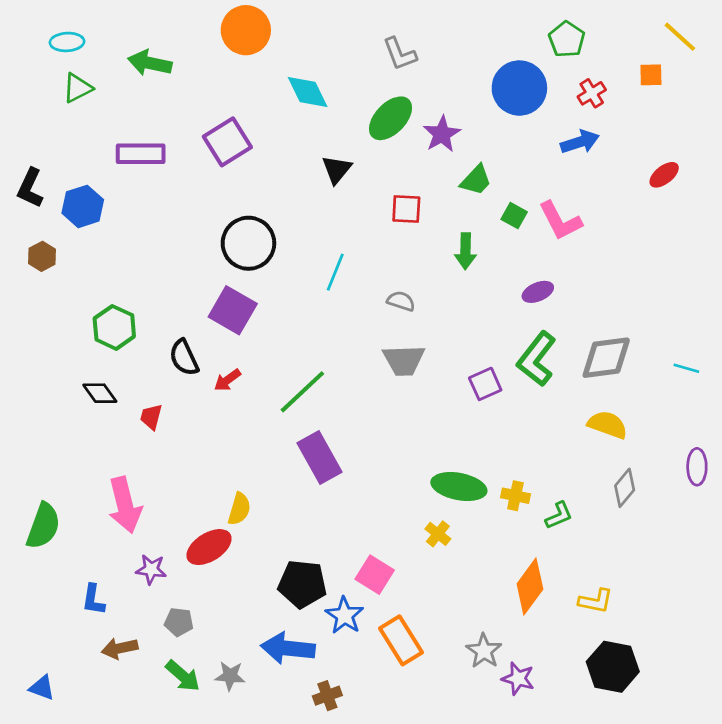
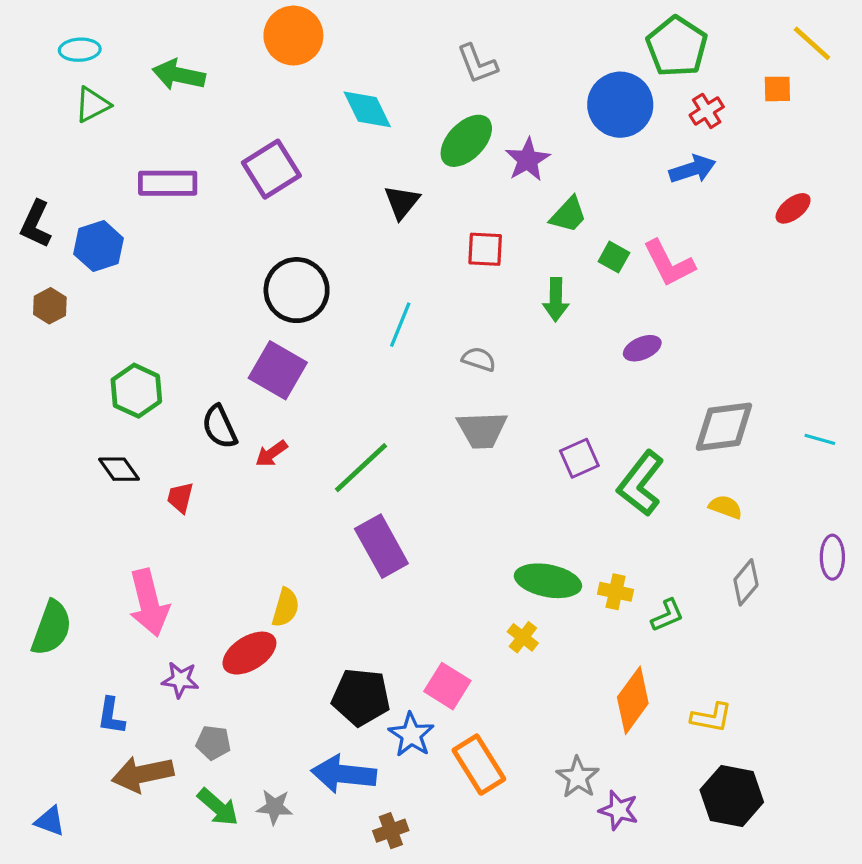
green pentagon: (567, 39) -> (677, 47), size x1.4
green L-shape: (537, 359) -> (641, 483), moved
yellow semicircle: (608, 425) -> (726, 507), size x0.7
brown arrow: (120, 648) -> (143, 774), size x1.4

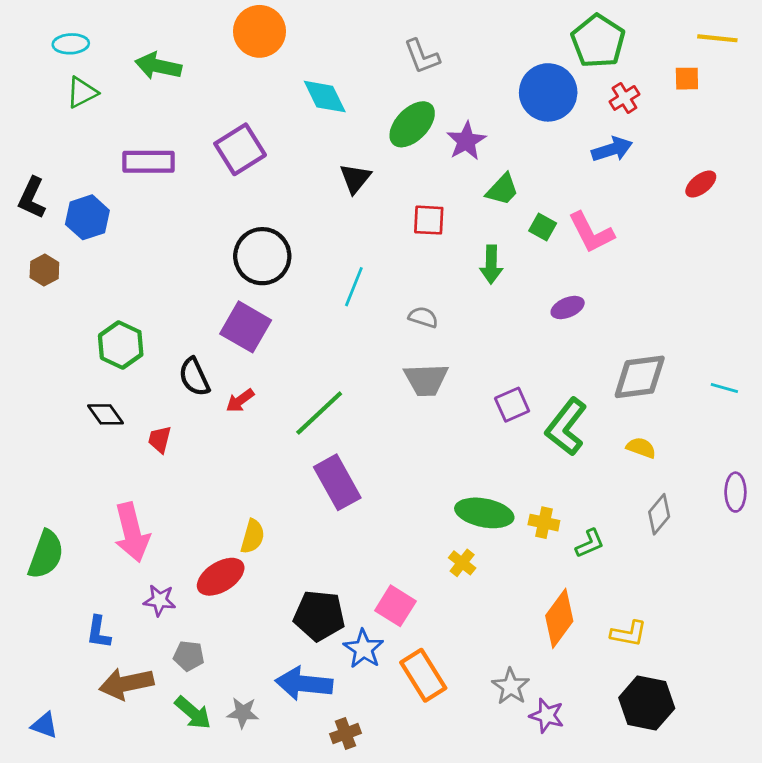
yellow line: (812, 43) -> (717, 38), turned -36

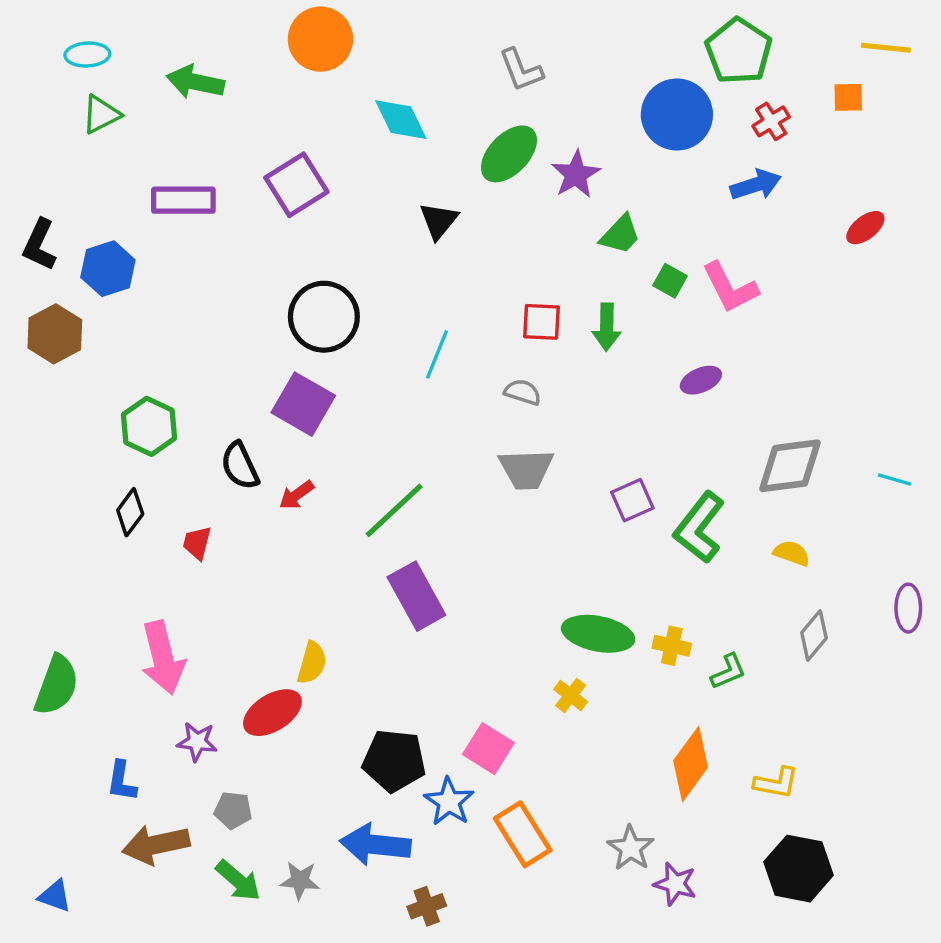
red square: (429, 220) -> (542, 322), moved
brown hexagon: (44, 270) -> (55, 334), size x1.5
black diamond: (105, 414) -> (130, 512), turned 72

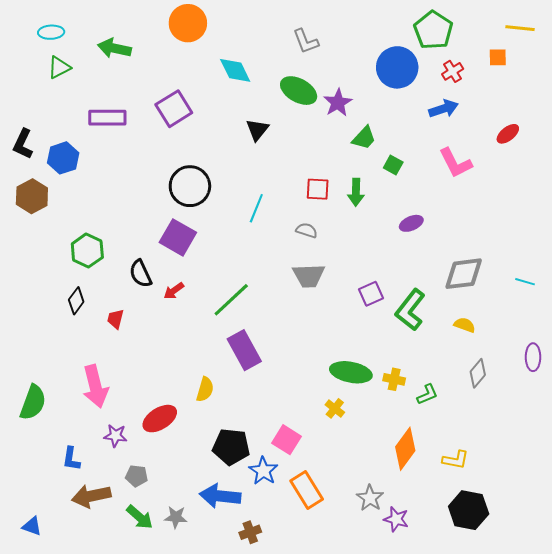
green ellipse: (509, 154) -> (299, 91), turned 75
pink L-shape: (730, 288) -> (456, 163), moved
yellow semicircle: (312, 663) -> (205, 389), moved

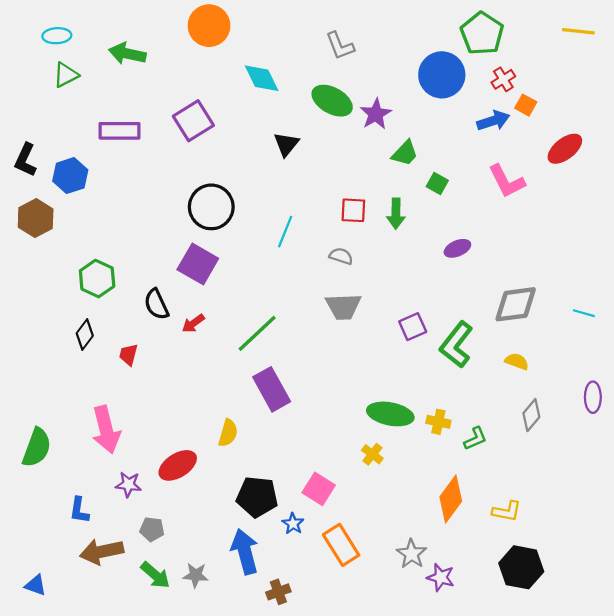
orange square: (498, 57) -> (526, 105), moved, turned 30
red ellipse: (508, 134) -> (565, 149), size x1.4
blue star: (263, 471) -> (293, 524), size x0.7
blue arrow: (220, 496) -> (245, 552), turned 69

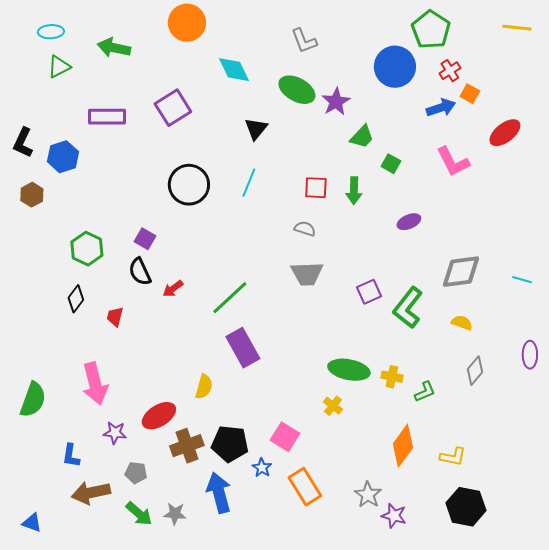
brown hexagon: (36, 218) -> (32, 195), size x0.7
cyan line: (285, 232) -> (249, 183), moved
purple square: (198, 264) -> (145, 239), moved, size x0.6
brown cross: (278, 592) -> (187, 446), moved, size x1.5

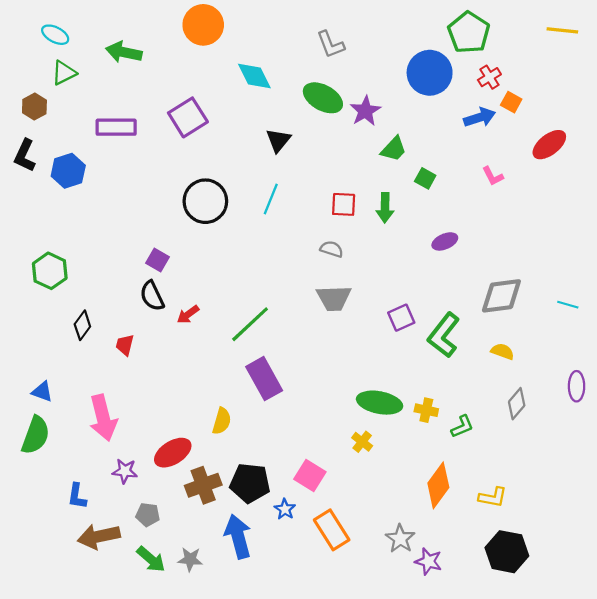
cyan ellipse: (51, 32) -> (55, 35), turned 30
pink L-shape: (453, 162) -> (493, 176), size x0.6
brown hexagon: (32, 195) -> (34, 107), moved
green hexagon: (87, 249) -> (50, 271), moved
blue triangle: (32, 523) -> (42, 392), moved

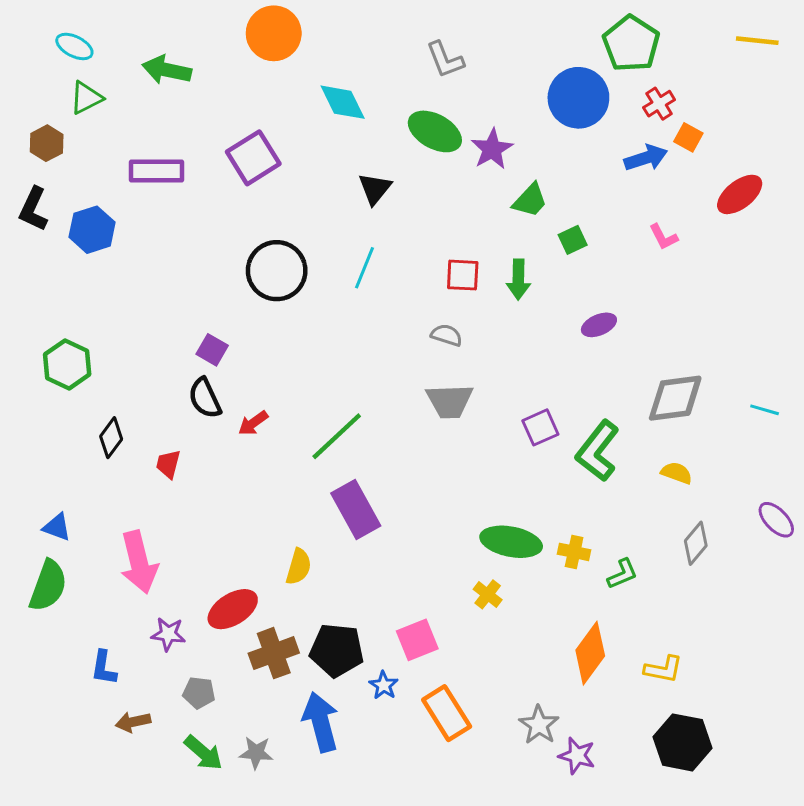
green square: (425, 178) -> (573, 240), turned 36
purple ellipse: (577, 386) -> (776, 520), turned -44
pink square: (310, 475) -> (417, 640), turned 36
brown arrow: (99, 536) -> (133, 722), size x0.6

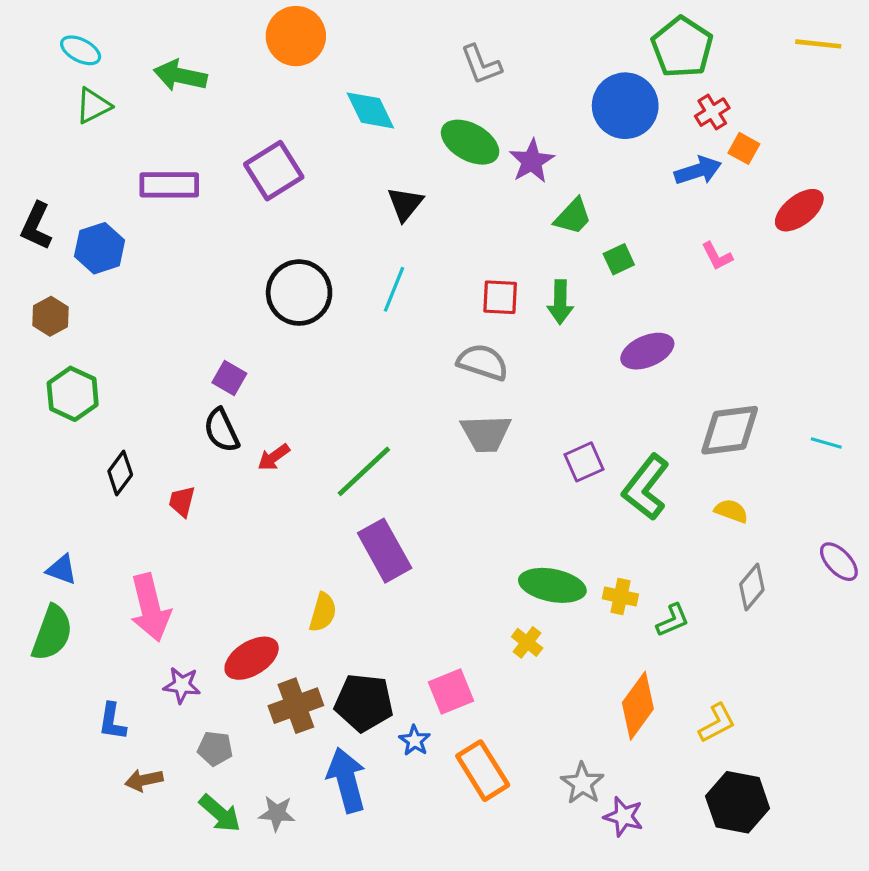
brown hexagon: (47, 143) -> (51, 316), moved
purple ellipse: (599, 325) -> (647, 351), size x1.4
gray semicircle: (447, 335) -> (483, 362), size x1.5
yellow L-shape: (663, 669) -> (717, 723), turned -39

